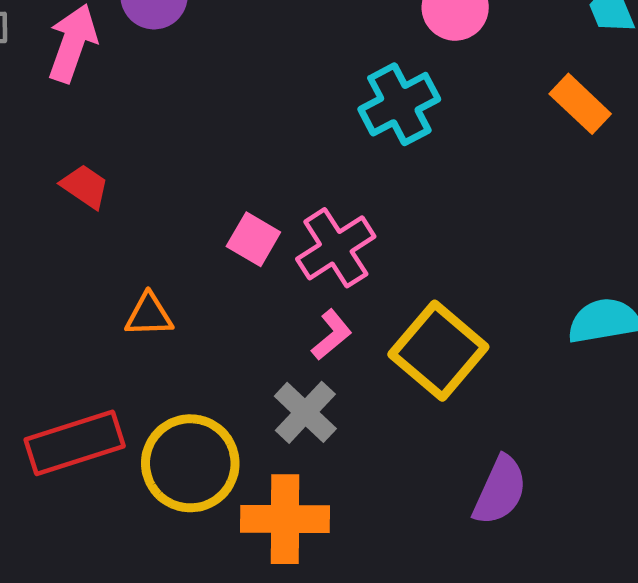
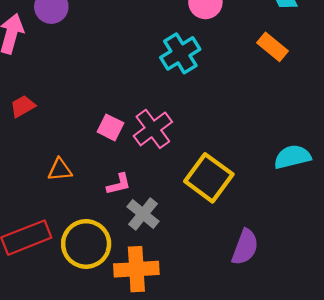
red trapezoid: (85, 186) -> (23, 106), turned -60
pink L-shape: (332, 335) -> (119, 184), moved, turned 30

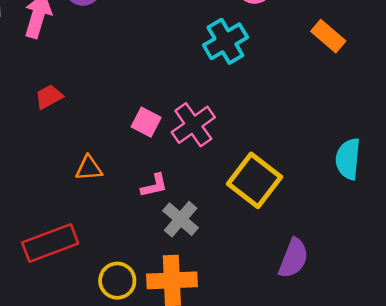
cyan semicircle: (292, 157) -> (348, 159), turned -72
yellow circle: (86, 244) -> (117, 281), moved, size x0.7

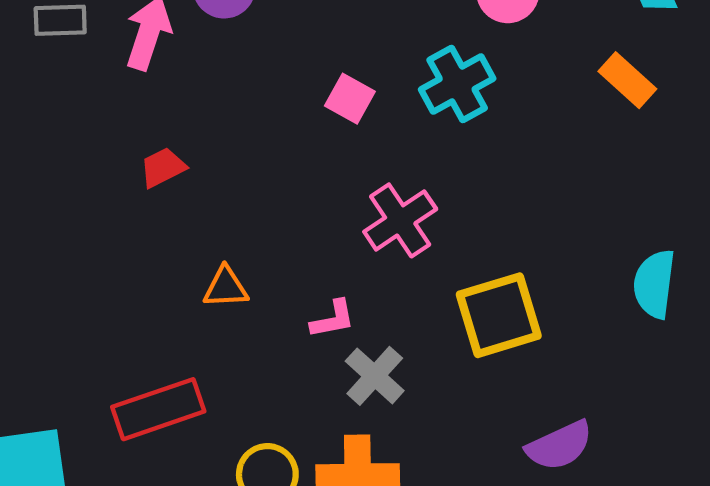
pink square: (146, 122) -> (350, 99), moved
yellow square: (255, 180) -> (499, 315), turned 34
purple semicircle: (293, 258) -> (559, 446), turned 42

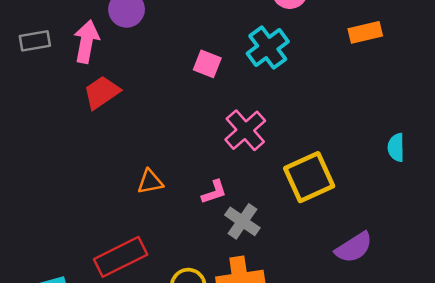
orange rectangle: (627, 80) -> (365, 32), turned -48
red trapezoid: (163, 168) -> (102, 92), moved, size x1.4
cyan semicircle: (654, 284) -> (396, 147), size x0.7

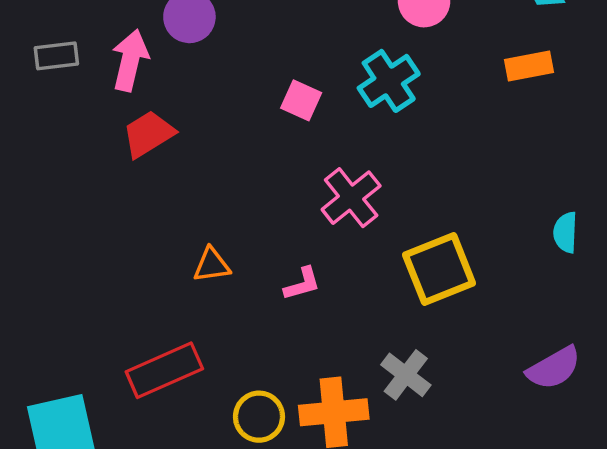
gray cross: (242, 221) -> (406, 375), moved
purple semicircle: (354, 247) -> (554, 368), moved

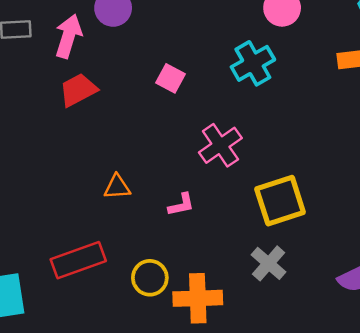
pink square: (301, 100) -> (171, 78), moved
gray cross: (406, 375) -> (269, 263), moved
yellow circle: (259, 417) -> (150, 278), moved

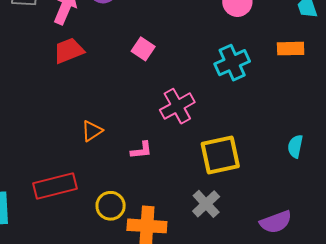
cyan cross: (253, 63) -> (232, 63), moved
orange triangle: (117, 187) -> (92, 131), turned -35

